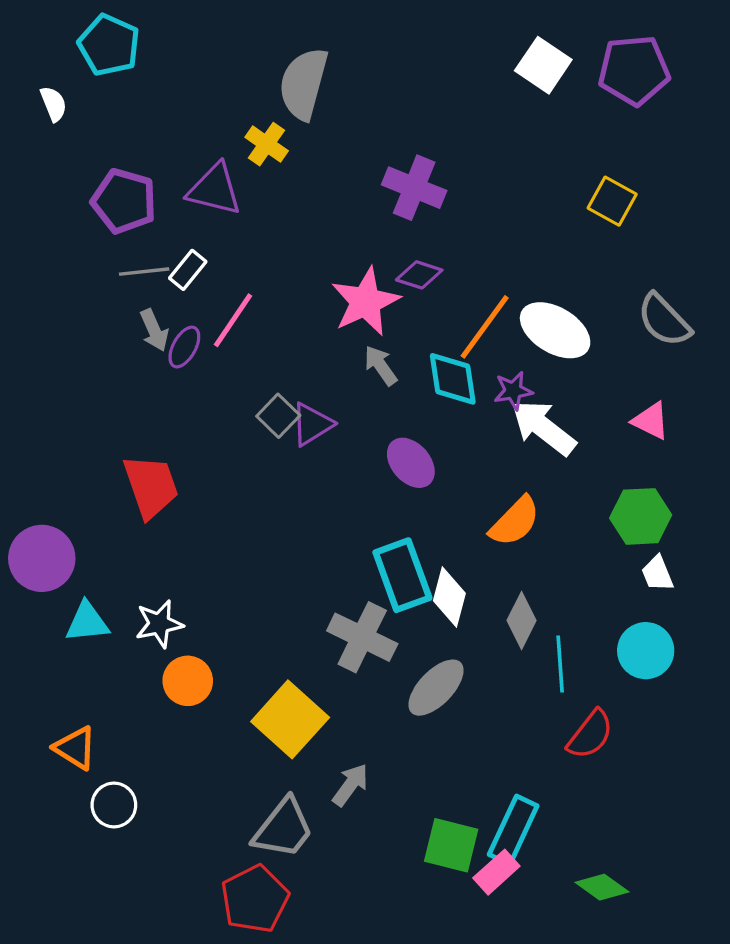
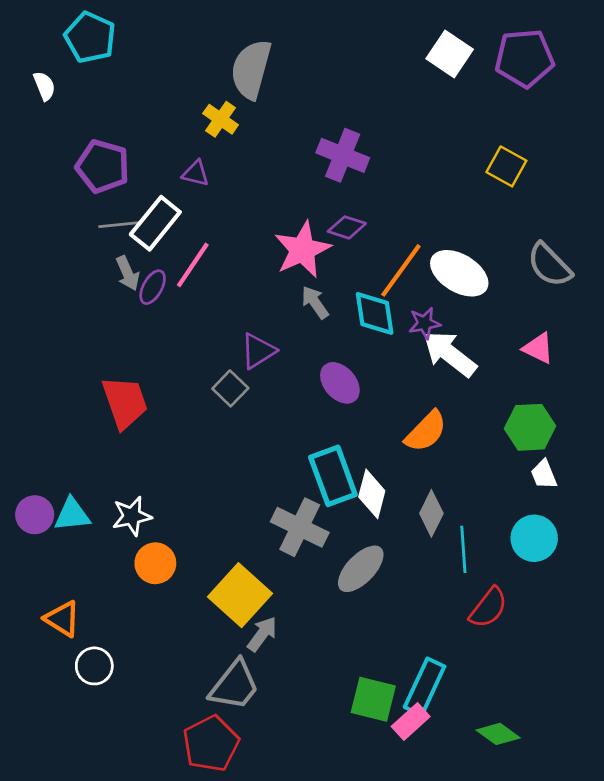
purple triangle: (215, 189) -> (196, 173), moved, size x0.6
white rectangle: (188, 270) -> (155, 223), size x1.6
gray square: (278, 416) -> (230, 388), moved
purple circle: (42, 558) -> (35, 515), moved, size x0.7
gray arrow: (350, 785) -> (262, 634), moved

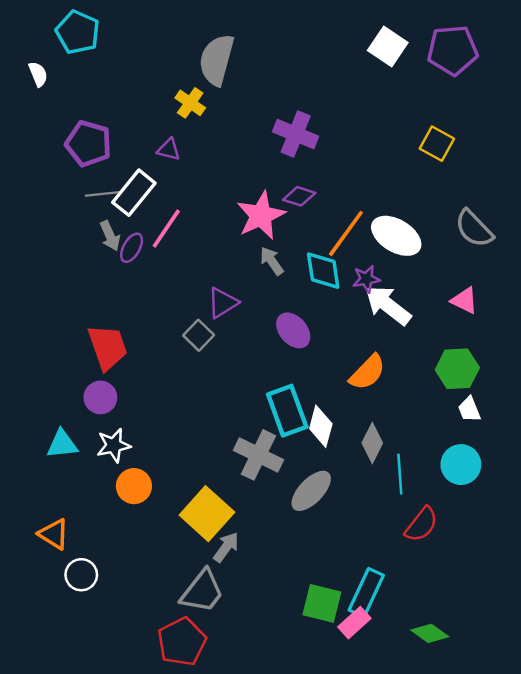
purple circle: (35, 515) -> (100, 397), moved

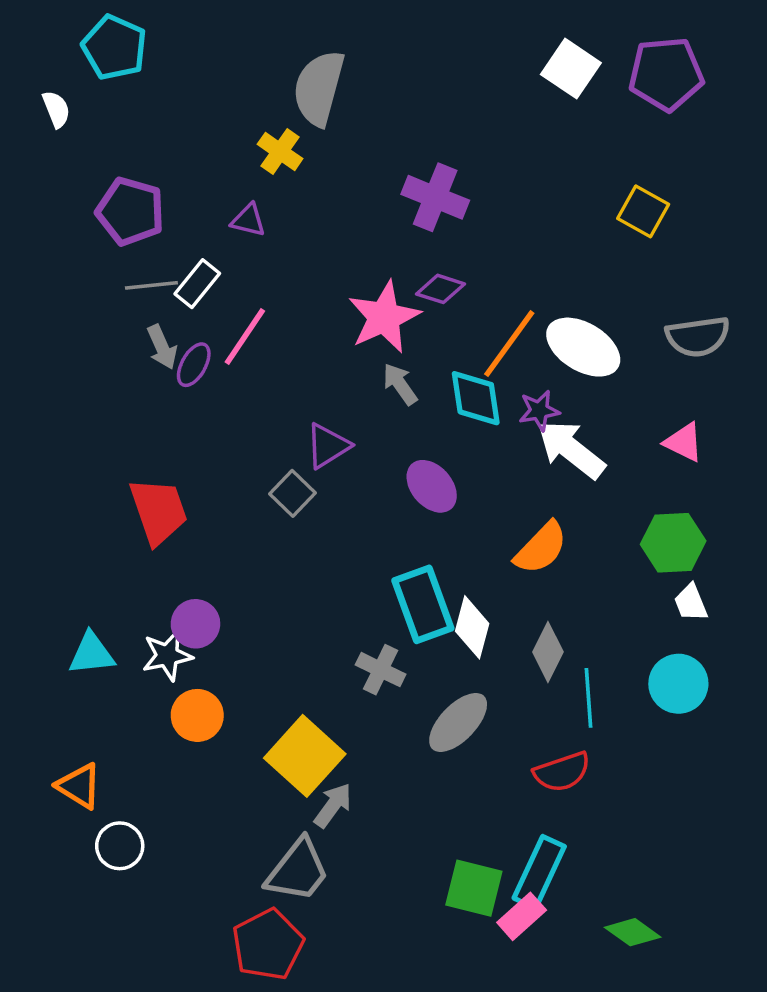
white rectangle: (134, 193) -> (197, 284), size x0.7
gray semicircle: (474, 229) -> (698, 336), turned -54
purple circle: (100, 397) -> (195, 624), moved
gray cross: (258, 455) -> (381, 670), size x0.7
red semicircle: (421, 524) -> (562, 772), moved, turned 33

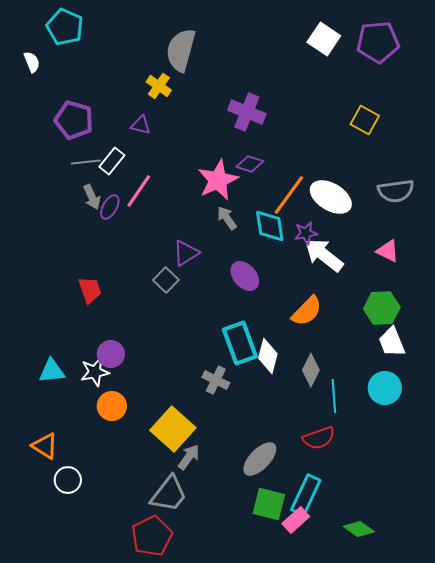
red trapezoid: (158, 511) -> (90, 290), size x0.7
white trapezoid: (691, 603) -> (392, 342), size x1.4
gray ellipse: (458, 722) -> (260, 459), moved

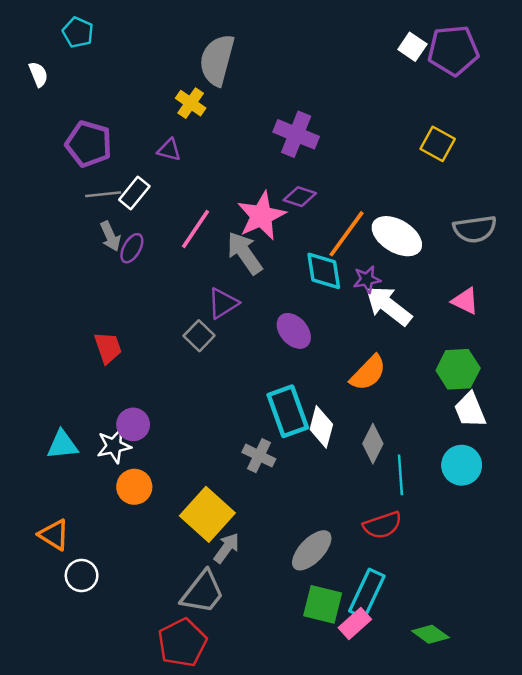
cyan pentagon: (65, 27) -> (78, 32), size x0.7
white square: (324, 39) -> (412, 47), moved, size x0.7
pink line: (139, 191) -> (195, 229), moved
gray arrow: (227, 218) -> (245, 253), moved, size x1.5

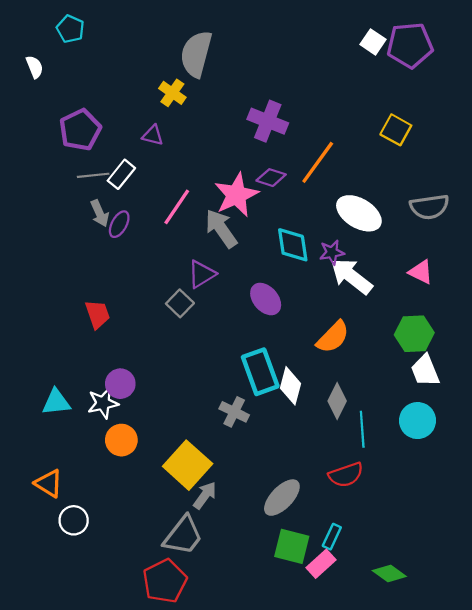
purple pentagon: (89, 144) -> (80, 130), turned 30
orange line: (347, 234) -> (318, 162), moved
cyan rectangle: (367, 593) -> (332, 537), size x0.6

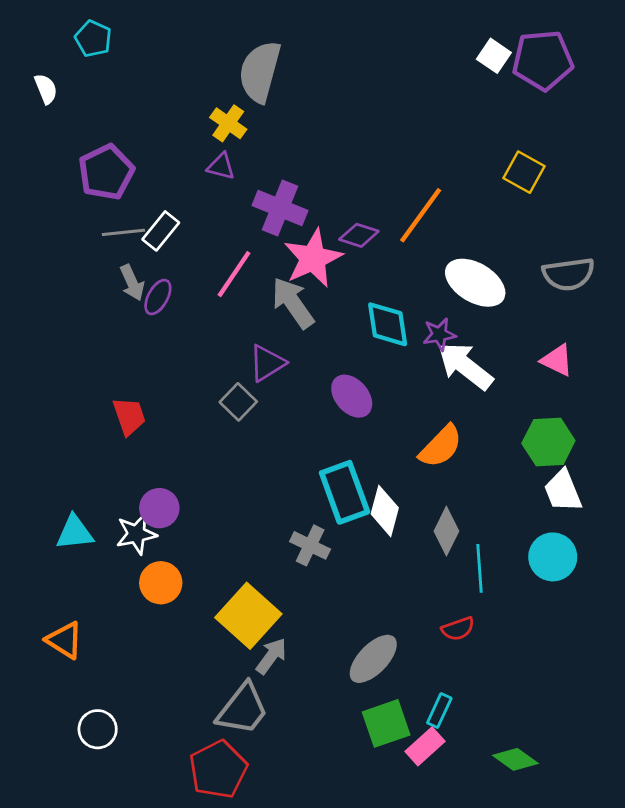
purple cross: (268, 121) -> (280, 208), moved
purple triangle: (153, 135) -> (221, 166), moved
red semicircle: (346, 475) -> (458, 629), size x0.7
white circle: (74, 520) -> (98, 729), moved
green square: (292, 546) -> (386, 723), turned -33

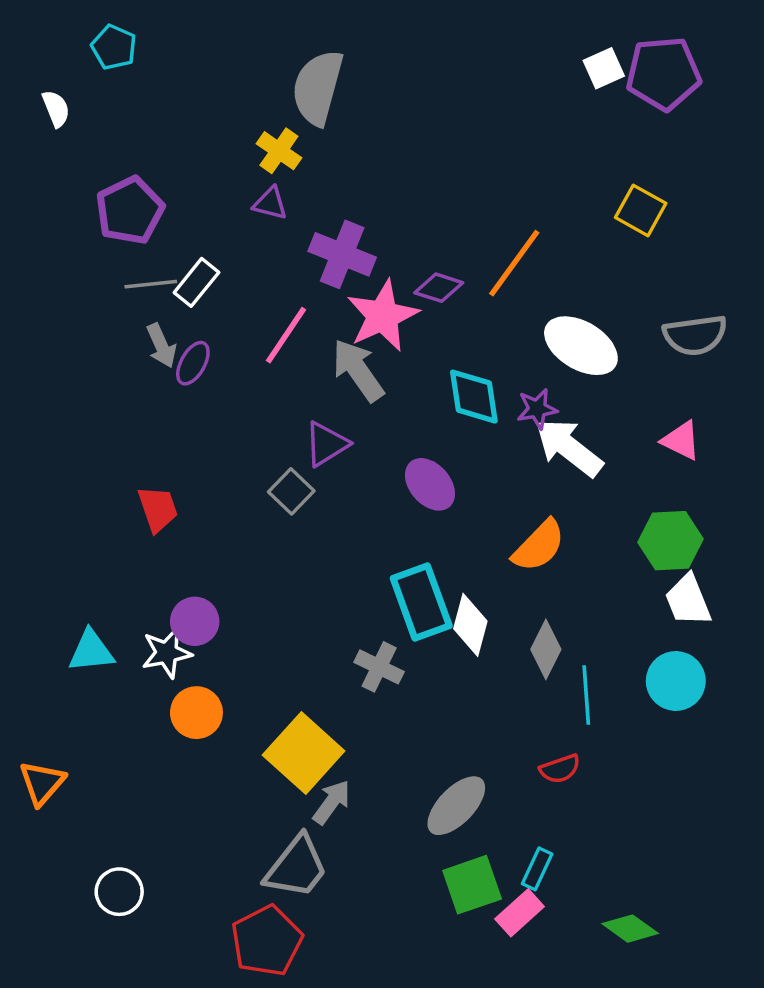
white square: (494, 56) -> (604, 68), turned 32
orange triangle: (65, 640) -> (42, 783), moved, turned 39

